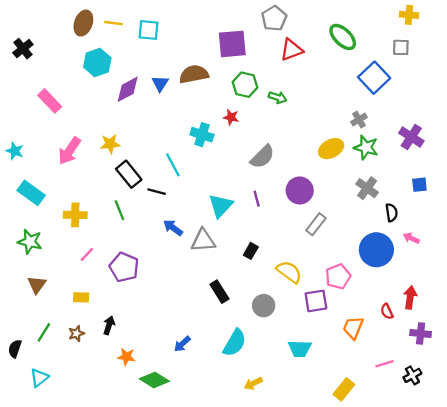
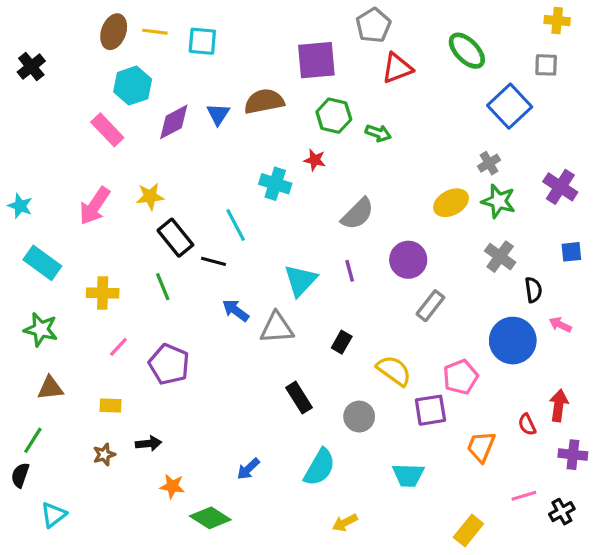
pink rectangle: (50, 101) -> (107, 130), moved
brown triangle: (37, 285) -> (50, 388), turned 48
black arrow: (109, 325) -> (148, 443), turned 66
green line: (44, 332) -> (33, 440), moved

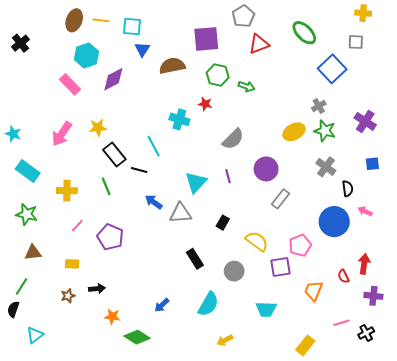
blue triangle: (218, 114) -> (142, 49), moved

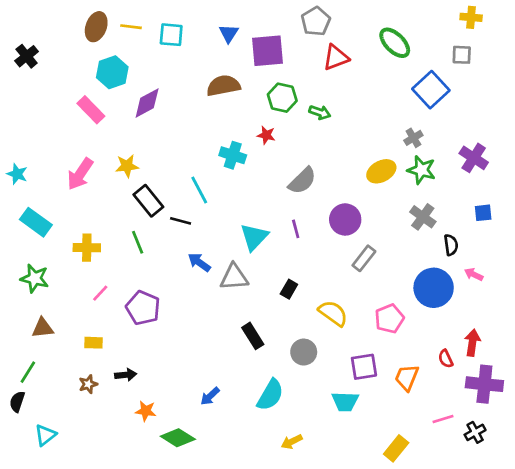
blue triangle: (142, 49) -> (229, 33), moved
purple square: (281, 267) -> (364, 367), moved
purple cross: (373, 296) -> (484, 384), size x1.5

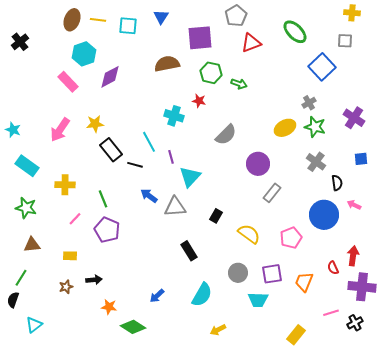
blue triangle: (229, 33) -> (161, 17), moved
purple line: (296, 229) -> (171, 157), moved
green line: (138, 242) -> (103, 199), moved
gray circle: (304, 352) -> (238, 273), moved

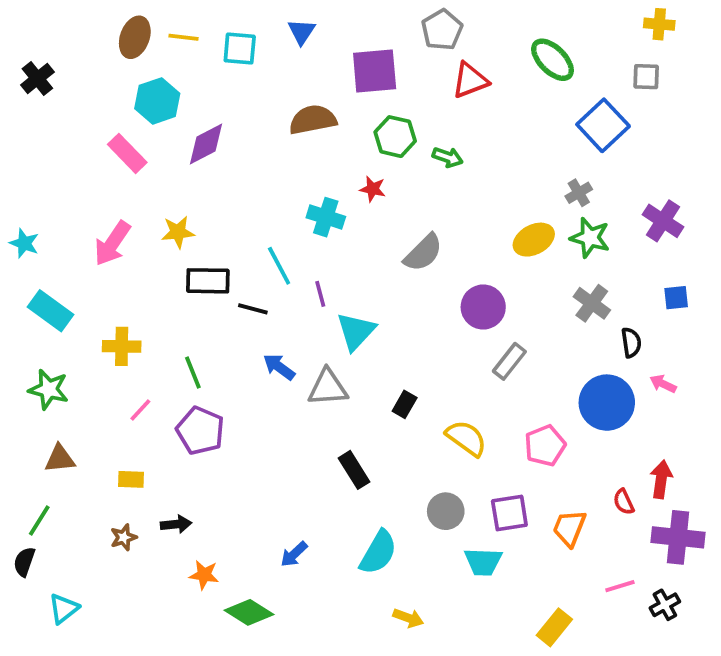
black rectangle: (111, 150) -> (208, 281), turned -50
yellow arrow: (218, 330) -> (408, 618), turned -133

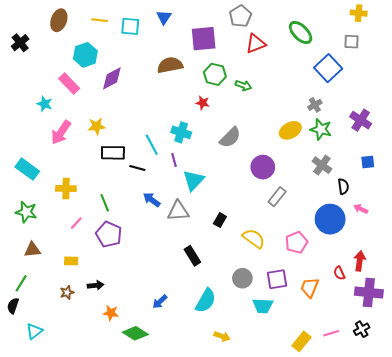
brown ellipse: (135, 37) -> (59, 20), moved
cyan cross: (326, 217) -> (181, 132), moved
cyan star: (24, 243) -> (45, 104), moved
pink line: (620, 586) -> (331, 333), moved

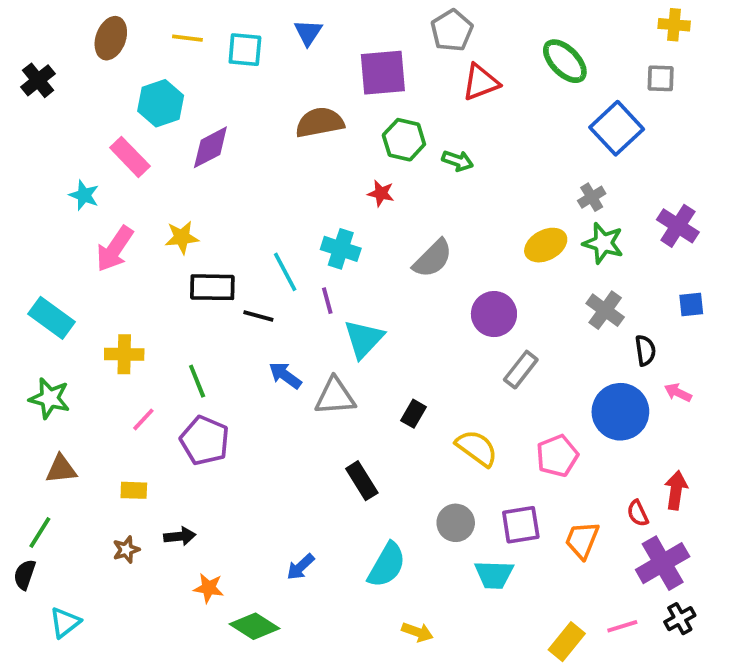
purple cross: (369, 292) -> (663, 563), moved, turned -36

